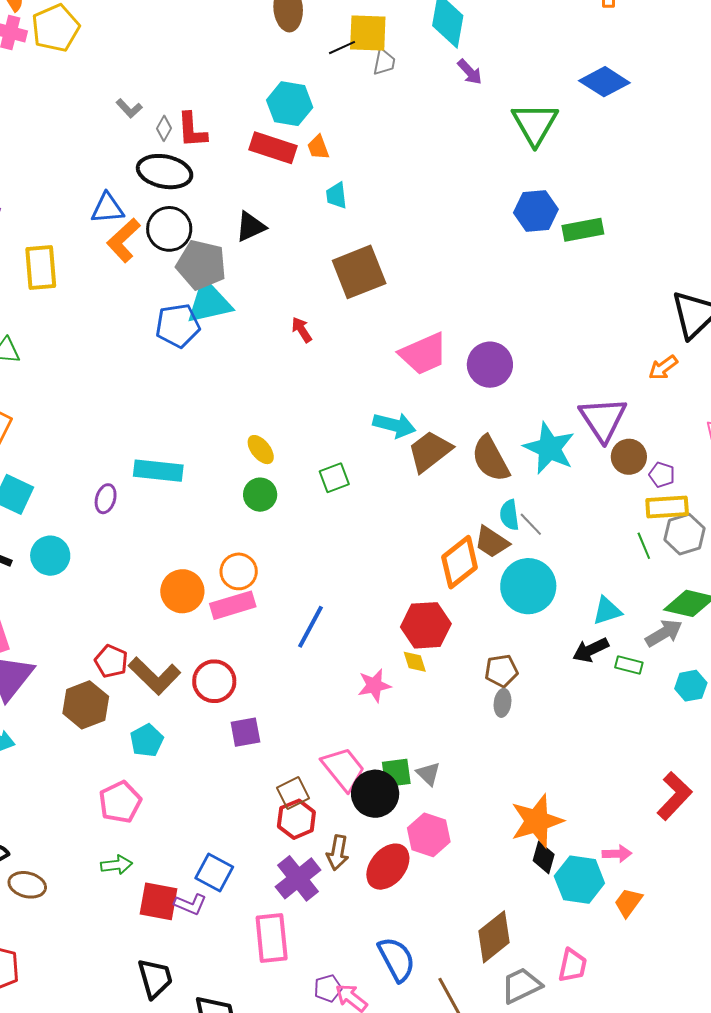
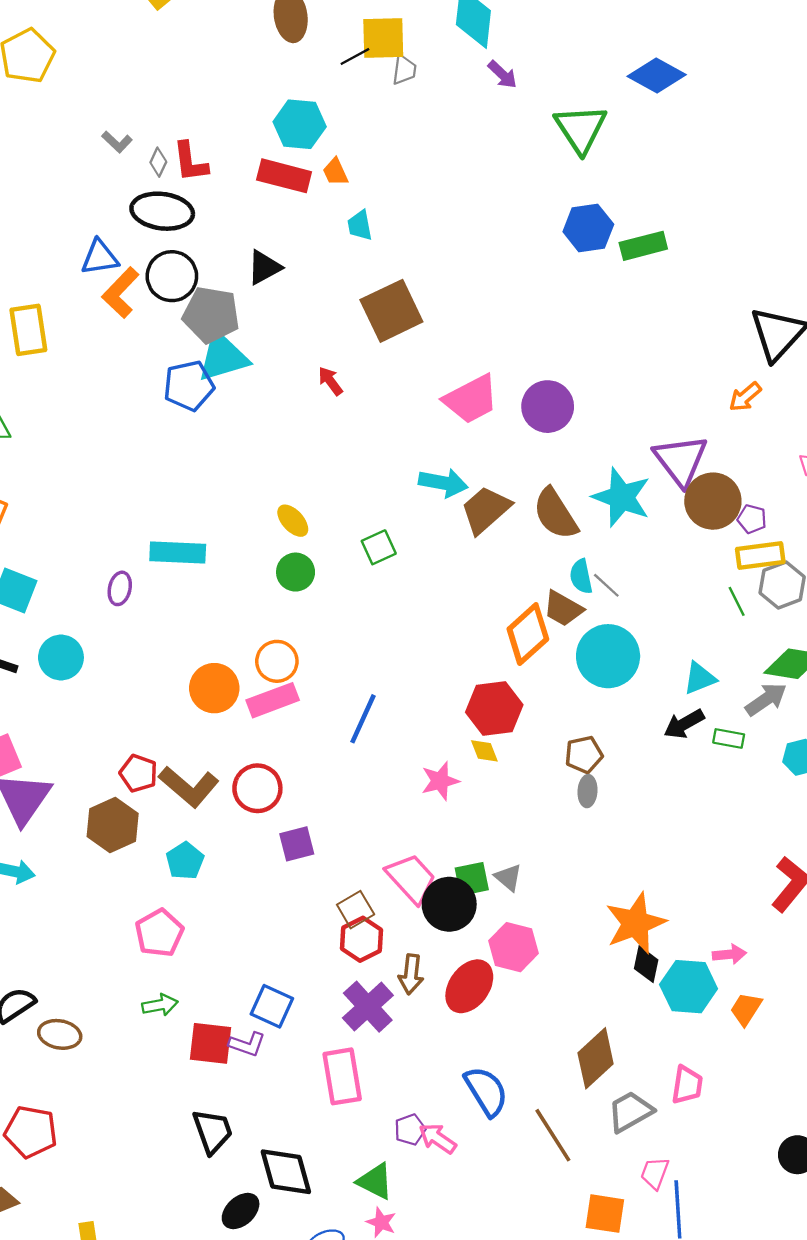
brown circle: (629, 457) -> (713, 501), size x1.4

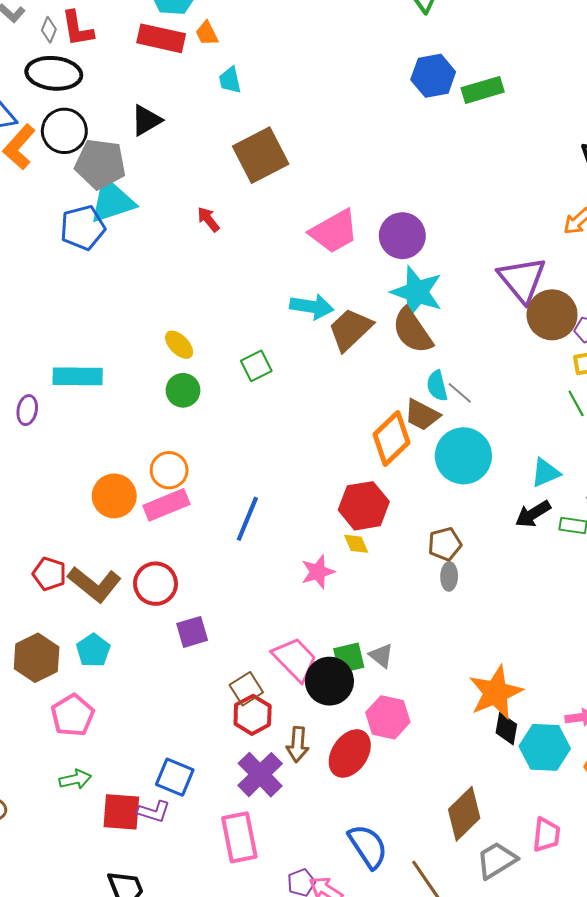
cyan star: (622, 497) -> (417, 292), moved
brown hexagon: (113, 825) -> (37, 658), moved

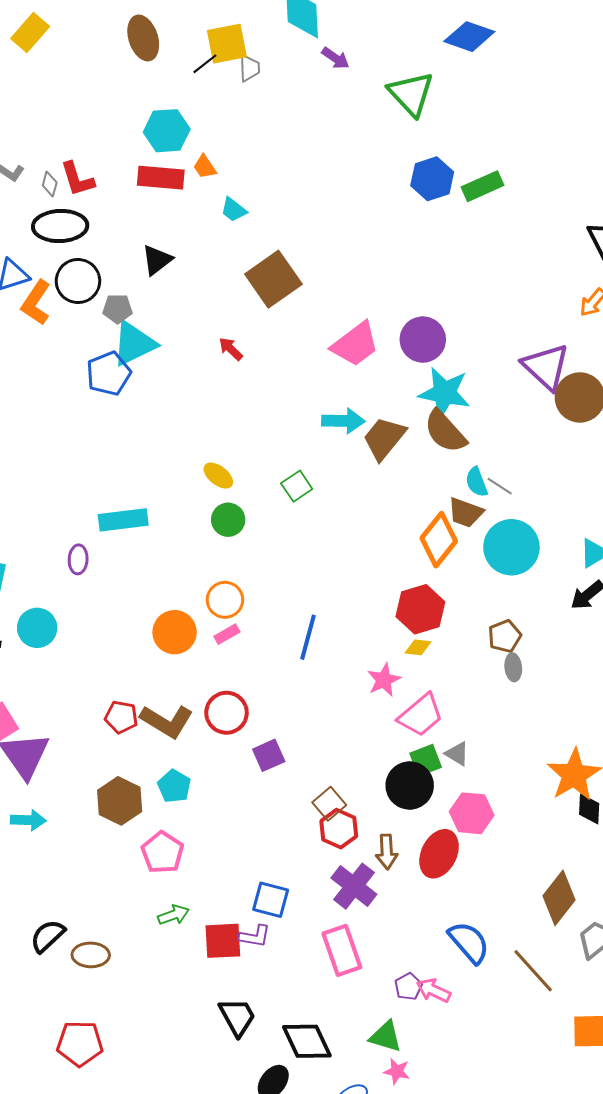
cyan trapezoid: (230, 80) -> (234, 210), turned -32
gray pentagon: (100, 164) -> (118, 309), size x0.6
pink rectangle: (166, 505) -> (227, 634), size x0.6
yellow diamond: (356, 544) -> (418, 647), turned -52
pink trapezoid: (295, 659) -> (421, 715), moved, turned 102

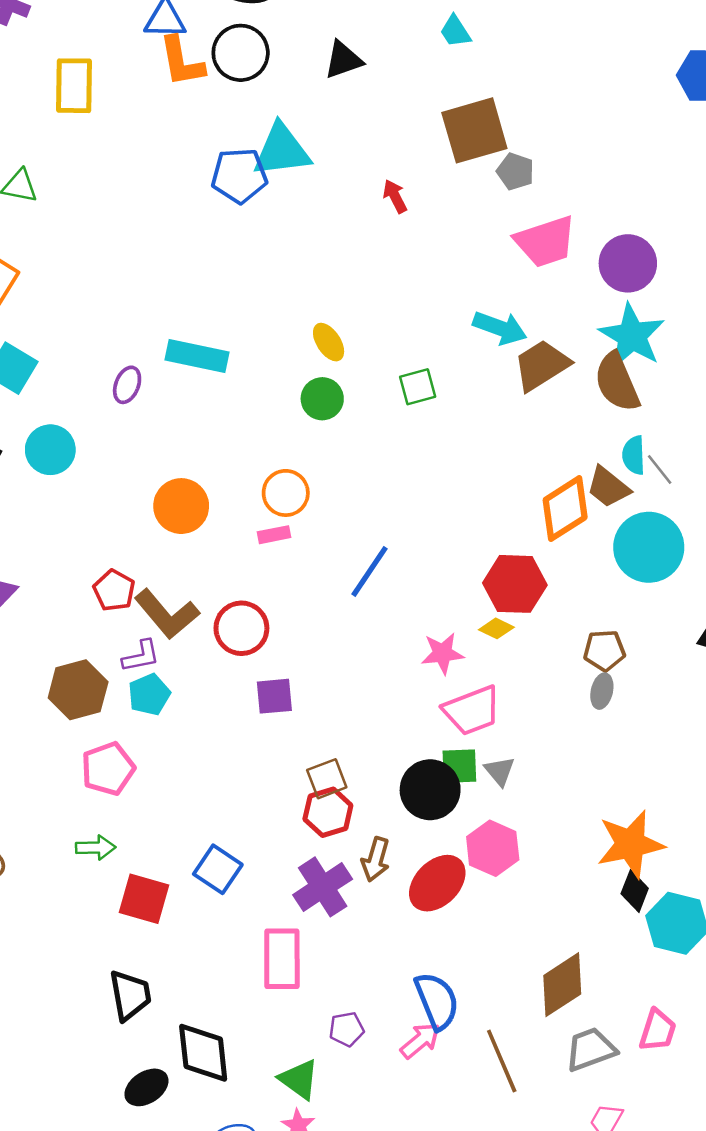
orange L-shape: (36, 303) -> (182, 62), turned -63
gray pentagon: (118, 309) -> (515, 171), moved
orange circle: (175, 632) -> (181, 506), moved
purple L-shape: (255, 936) -> (141, 656), moved, turned -40
pink arrow: (434, 990) -> (420, 1041), moved, turned 96

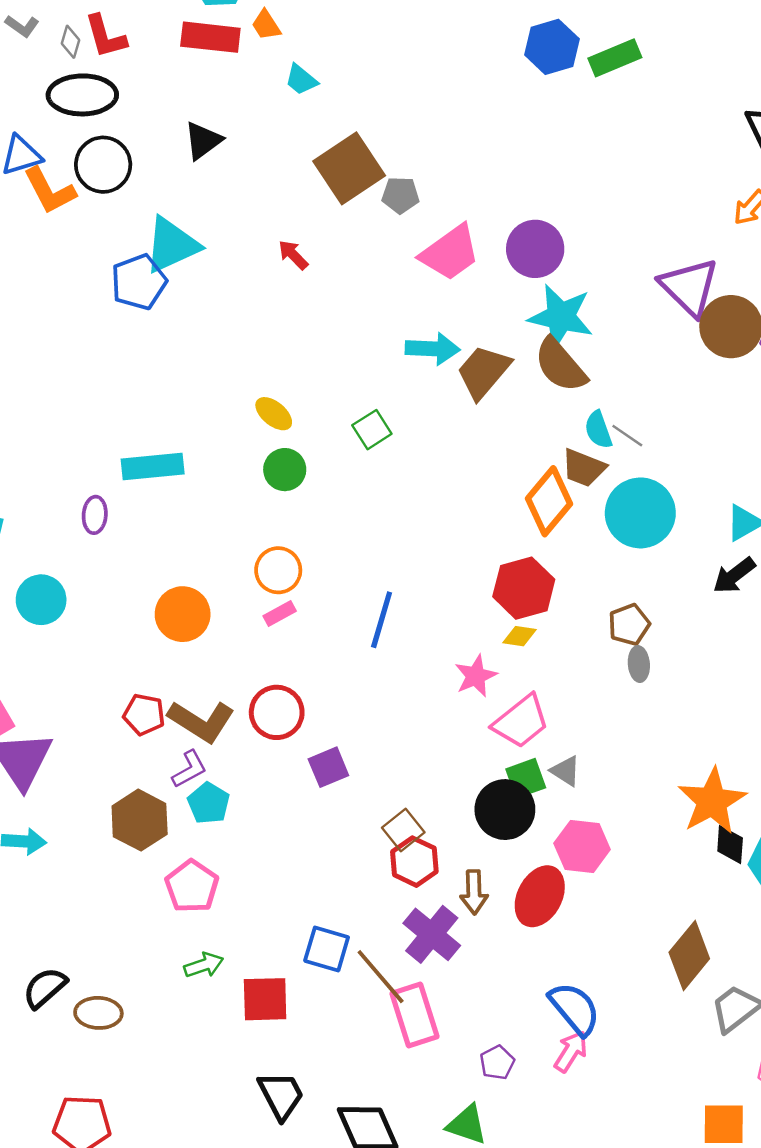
brown line: (502, 1061) -> (381, 977), moved

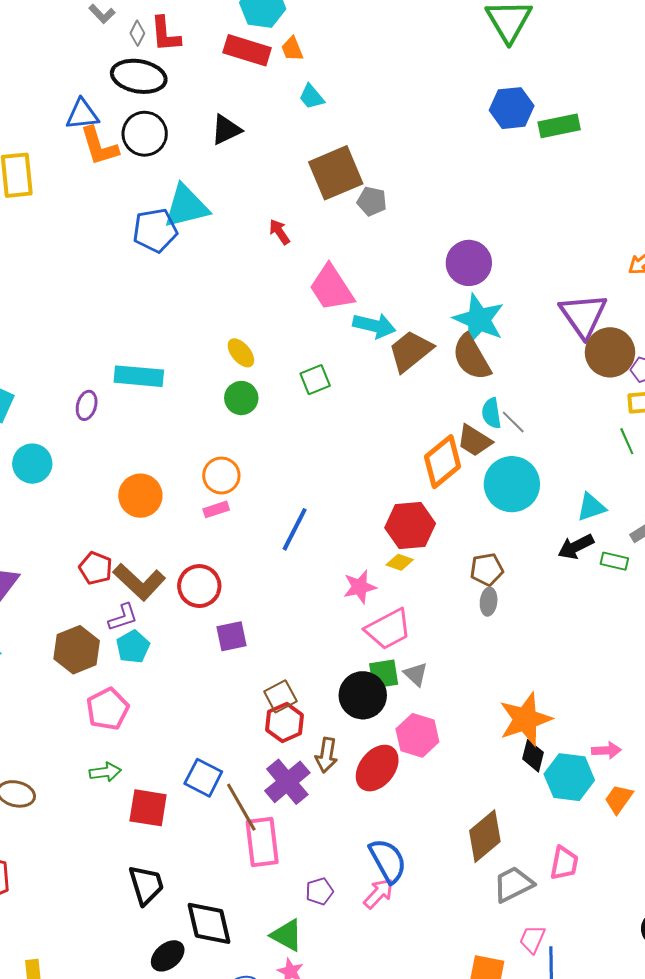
pink trapezoid: (450, 253) -> (332, 288), moved, turned 82

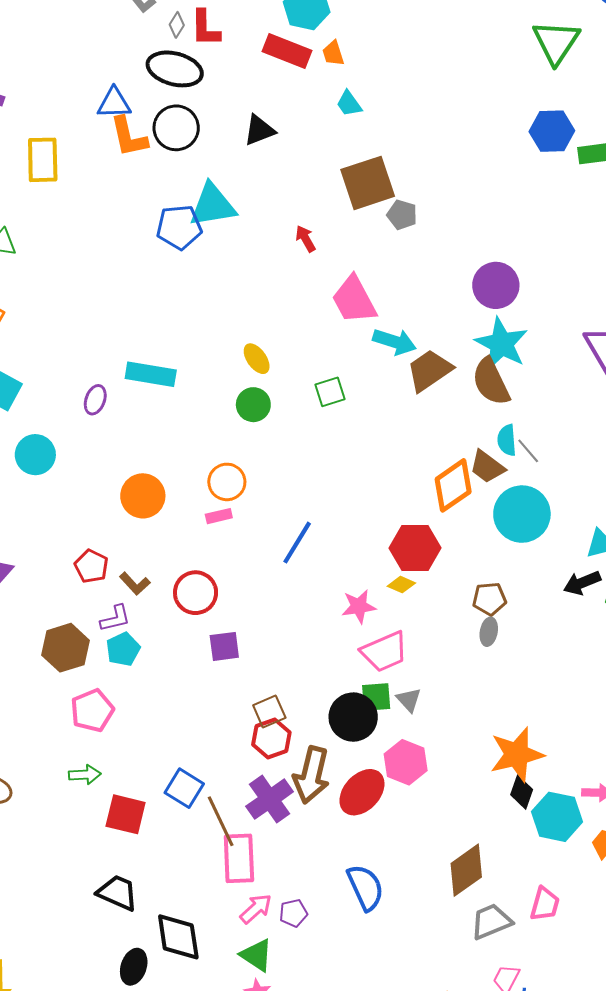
brown L-shape: (139, 582) -> (135, 584), size x0.6
brown arrow: (326, 755) -> (311, 775), size x1.6
black trapezoid: (146, 885) -> (118, 893), turned -54
pink arrow: (379, 893) -> (256, 909), moved
black ellipse: (168, 956) -> (134, 967), turned -36

